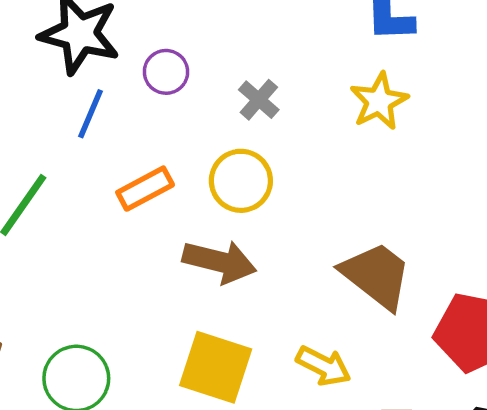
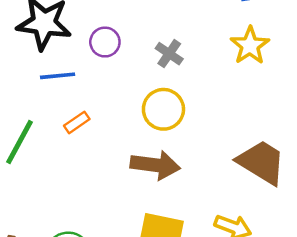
blue line: (90, 114) -> (58, 76), turned 68
orange rectangle: (145, 189) -> (77, 122), moved, size x0.7

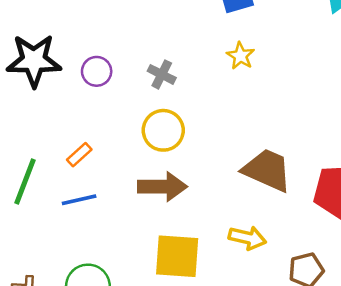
yellow star: (250, 45) -> (241, 56), size x0.7
blue line: (58, 76) -> (79, 200), moved

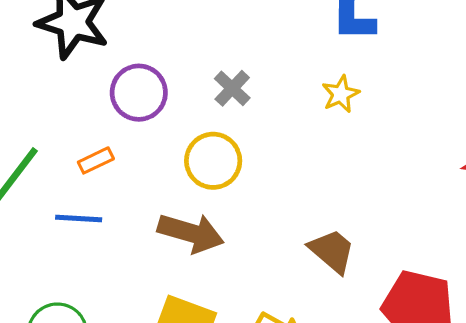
purple circle: (97, 71) -> (139, 93), moved, size x1.4
brown trapezoid: (267, 170) -> (332, 251), size x0.7

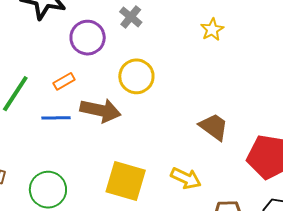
gray cross: (232, 88) -> (131, 17), moved
brown arrow: (191, 233) -> (100, 110), moved

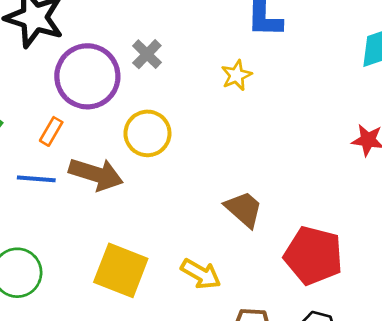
yellow star: (212, 30) -> (236, 75), moved
purple circle: (88, 38) -> (87, 76), size x1.4
orange rectangle: (64, 81) -> (51, 131), turned -35

